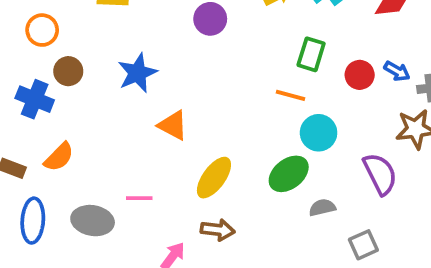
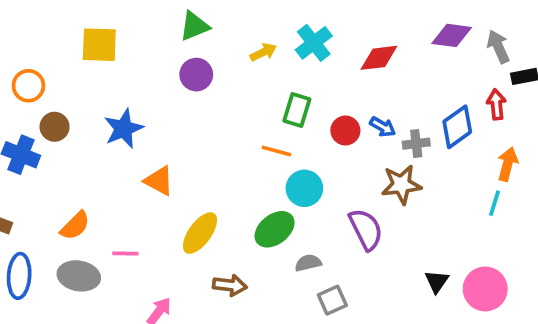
orange semicircle: (59, 157) -> (75, 226), moved
brown arrow: (218, 230) -> (230, 285), moved
gray square: (363, 245) -> (332, 300), moved

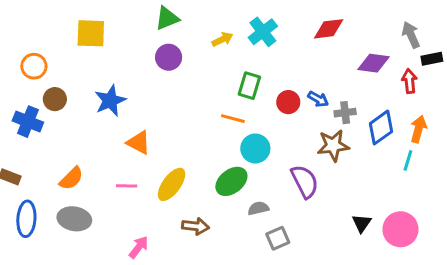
purple diamond: (452, 35) -> (374, 63), moved
red diamond: (379, 58) -> (329, 29), moved
blue diamond: (457, 127) -> (381, 128), moved
pink line: (125, 254) -> (127, 186), moved

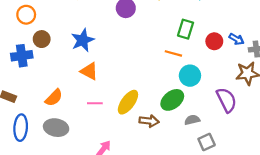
blue cross: (28, 122) -> (22, 56), turned -30
orange triangle: (139, 142) -> (89, 71), moved
brown arrow: (195, 226) -> (149, 121), moved

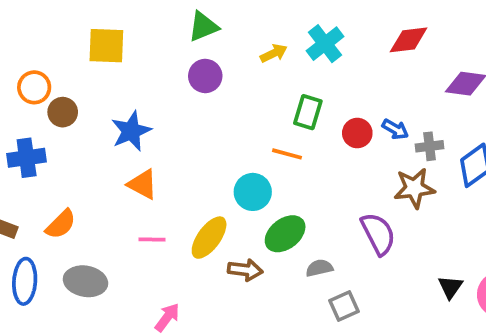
brown circle: (42, 39) -> (63, 112), moved
cyan circle: (190, 76) -> (253, 192), moved
orange semicircle: (54, 98) -> (61, 224), moved

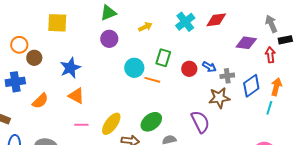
cyan cross: (325, 44) -> (185, 22), moved
cyan circle: (253, 192) -> (134, 68), moved
orange semicircle: (61, 224) -> (40, 101), moved

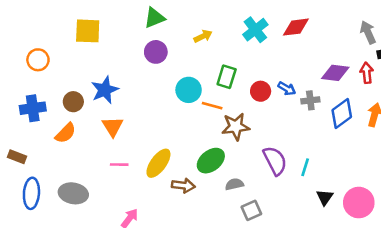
purple diamond: (246, 43) -> (335, 73), moved
brown circle: (34, 58) -> (73, 102), moved
orange triangle: (76, 96) -> (113, 127), turned 30
brown star: (219, 98) -> (236, 127), moved
cyan line: (269, 108) -> (305, 167), moved

